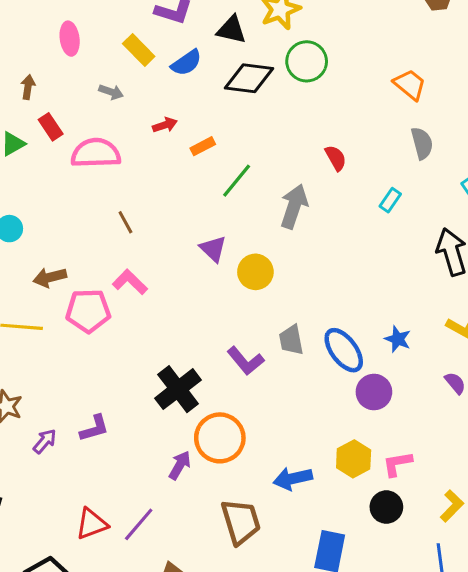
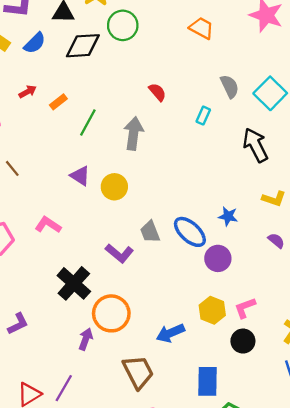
gray semicircle: (422, 143) -> (230, 86), moved
pink L-shape: (130, 282) -> (48, 225), moved

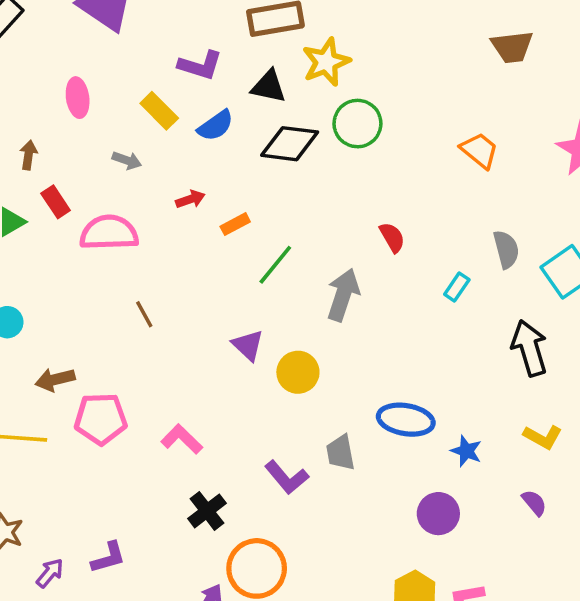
pink L-shape: (48, 225) -> (182, 439), moved
blue ellipse: (190, 232) -> (406, 420), moved, turned -44
black cross: (74, 283) -> (207, 511), size x0.7

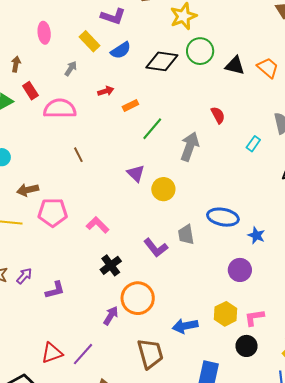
black triangle: (269, 86) -> (235, 66), moved
gray arrow: (127, 160) -> (71, 69), turned -77
purple arrow: (50, 573) -> (24, 276), moved

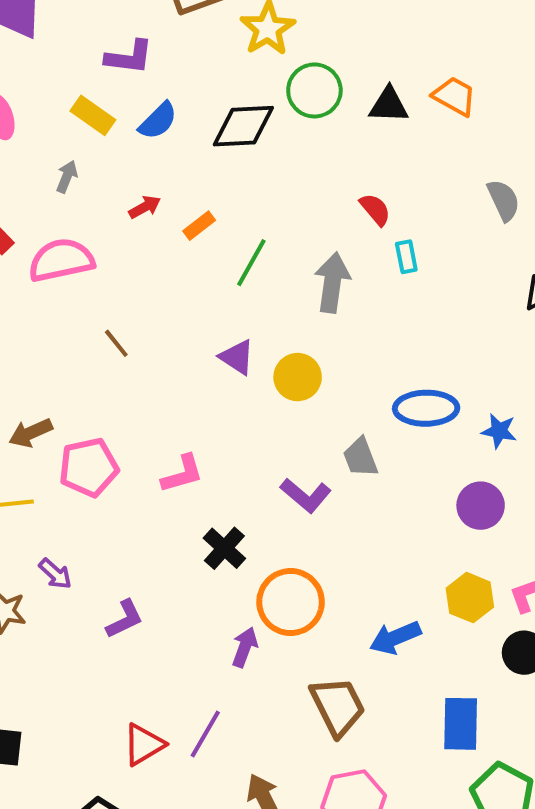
cyan rectangle: (253, 144) -> (406, 257), moved, turned -35
pink L-shape: (98, 225) -> (182, 474), turned 130
purple arrow: (24, 276) -> (55, 574), moved, turned 102

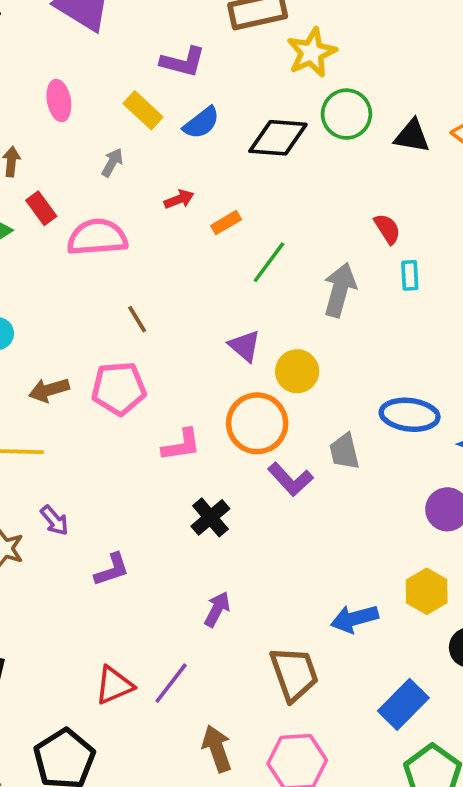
pink pentagon: (89, 467) -> (119, 388), moved
orange circle: (291, 602) -> (257, 423), moved
blue rectangle: (461, 724) -> (403, 704), turned 36

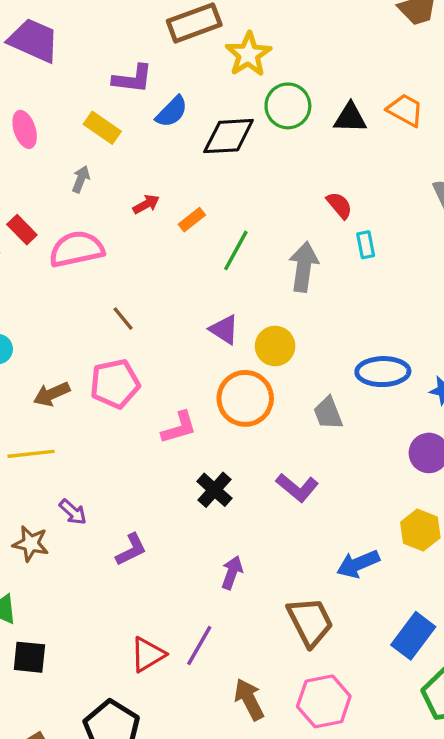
blue semicircle: (201, 123) -> (172, 112), moved
purple L-shape: (290, 479) -> (297, 488), moved

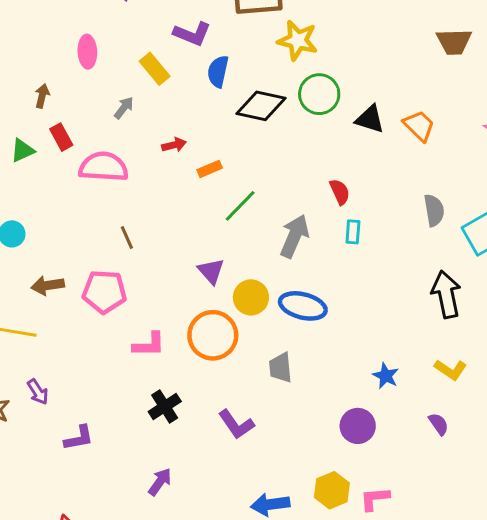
yellow star: (248, 54) -> (298, 40), turned 30
blue semicircle: (172, 112) -> (218, 71), turned 132
blue ellipse: (383, 372) -> (303, 306), moved

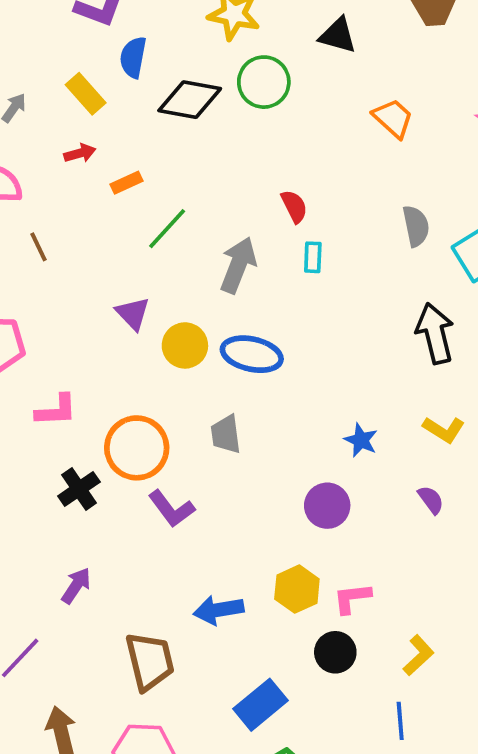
yellow rectangle: (155, 69) -> (86, 94), moved
black triangle: (370, 119) -> (338, 35), moved
brown line: (127, 238) -> (39, 247), moved
orange circle: (213, 335) -> (137, 448), moved

